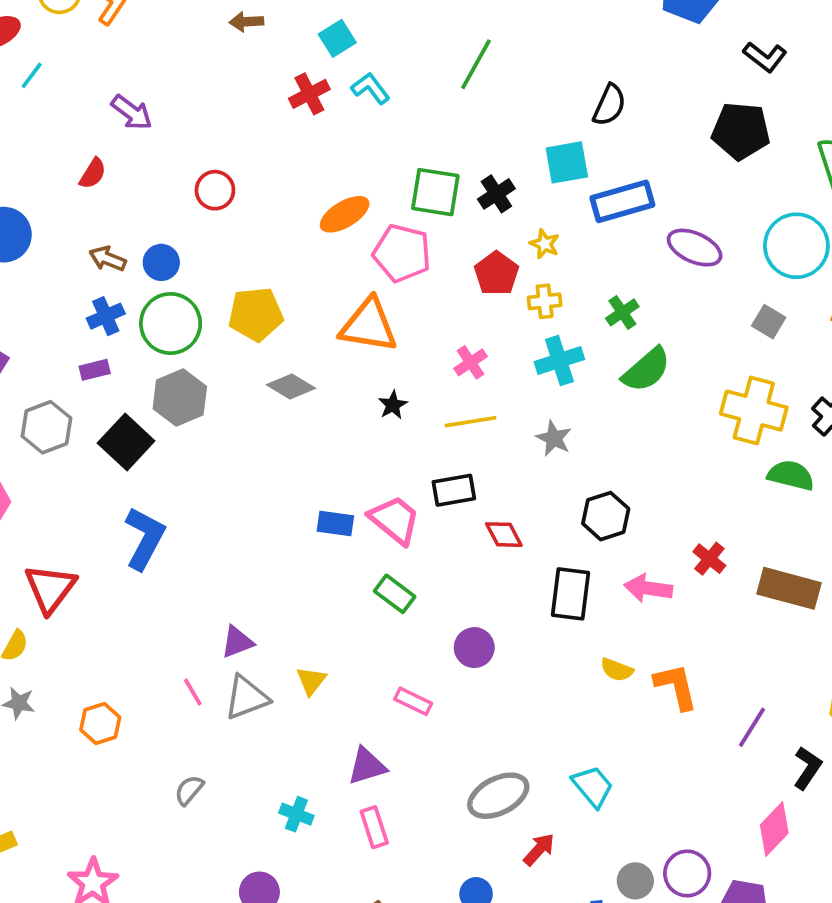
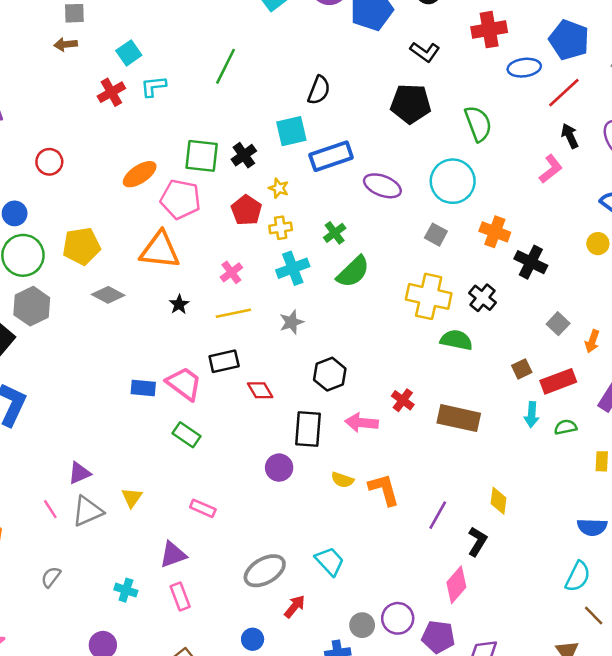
cyan L-shape: (371, 88) -> (153, 86), turned -56
gray star: (554, 438) -> (291, 322), turned 30
purple circle: (474, 648) -> (279, 468), moved

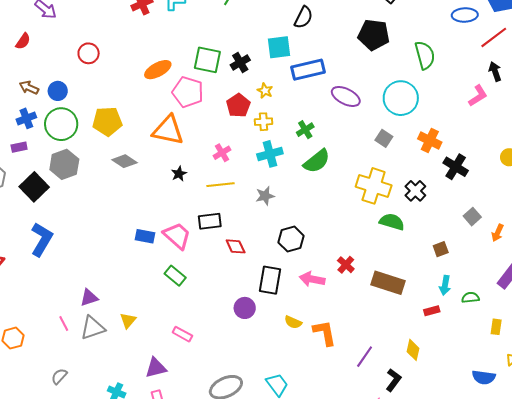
red rectangle: (558, 381) -> (432, 311), moved, size x0.6

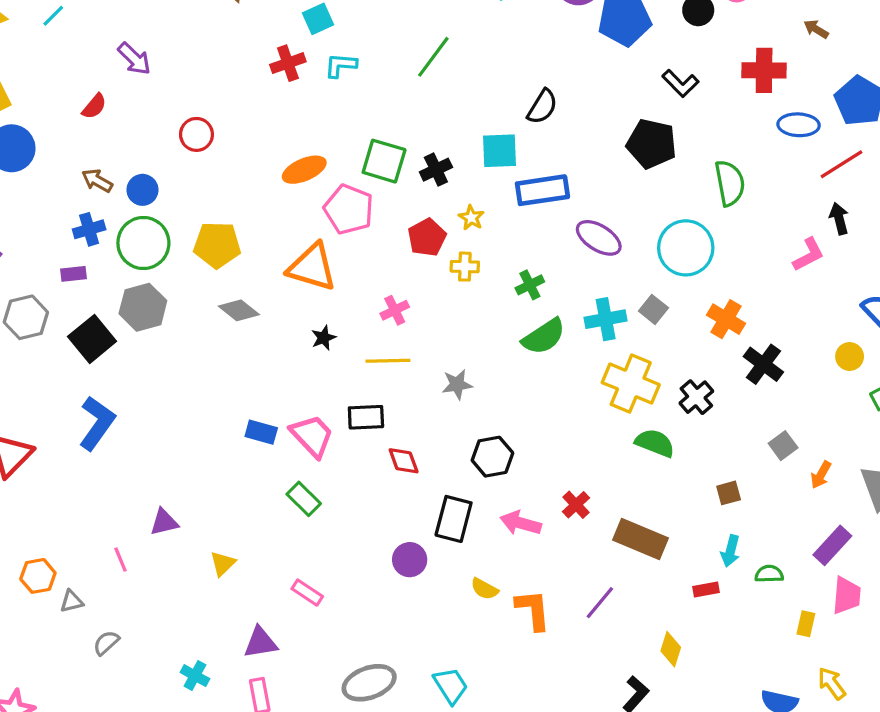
cyan cross: (270, 154) -> (606, 319), moved
gray triangle: (93, 328) -> (72, 601), moved, size x0.6
purple line: (365, 357) -> (600, 603), moved

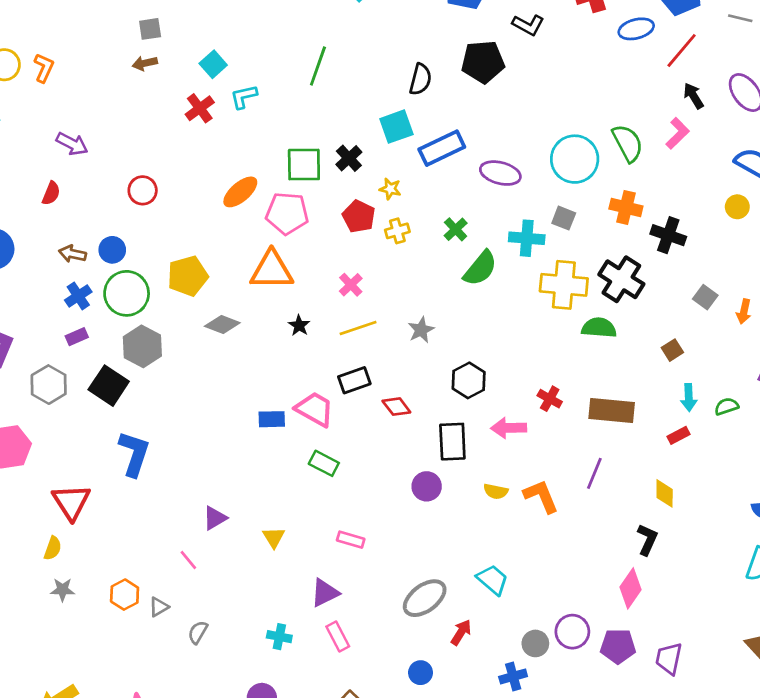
black pentagon: (651, 144) -> (483, 62), moved
green semicircle: (730, 183) -> (628, 143), moved
cyan cross: (606, 319) -> (527, 238), turned 32
black cross: (696, 397) -> (621, 279), size x1.5

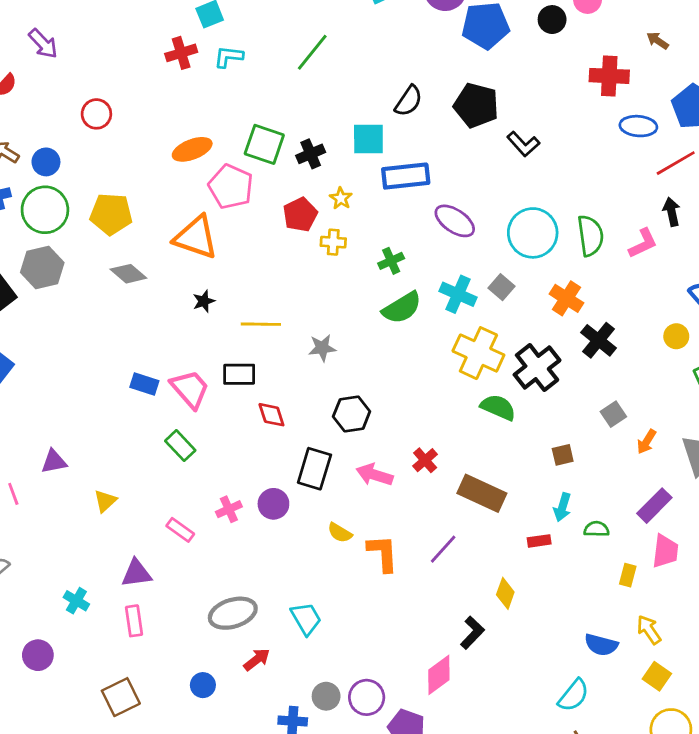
black L-shape: (528, 25) -> (523, 144), moved
pink cross: (351, 285) -> (229, 509), moved

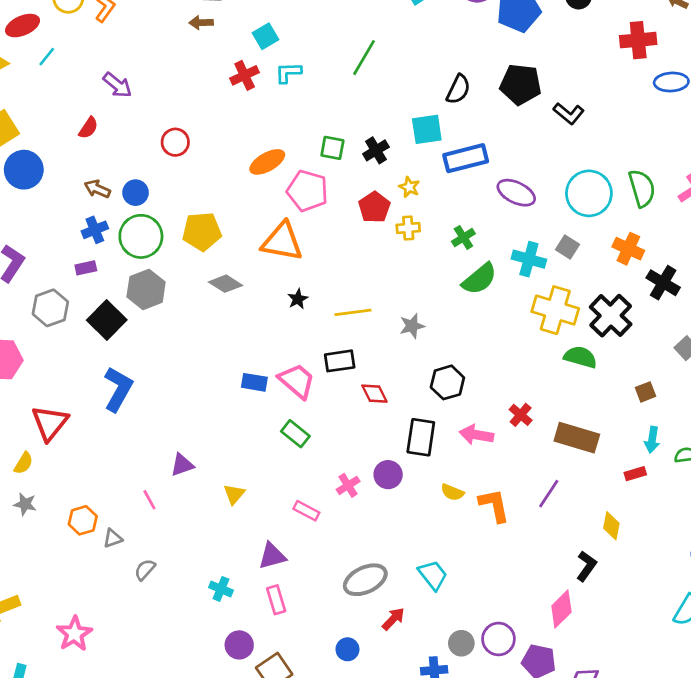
green square: (264, 144) -> (332, 148), size x0.7
purple circle: (38, 655) -> (239, 645), moved

